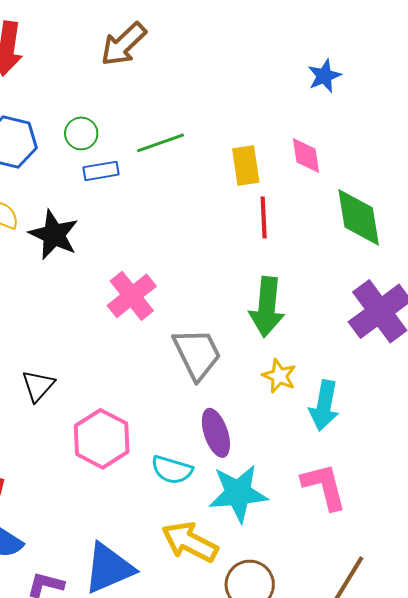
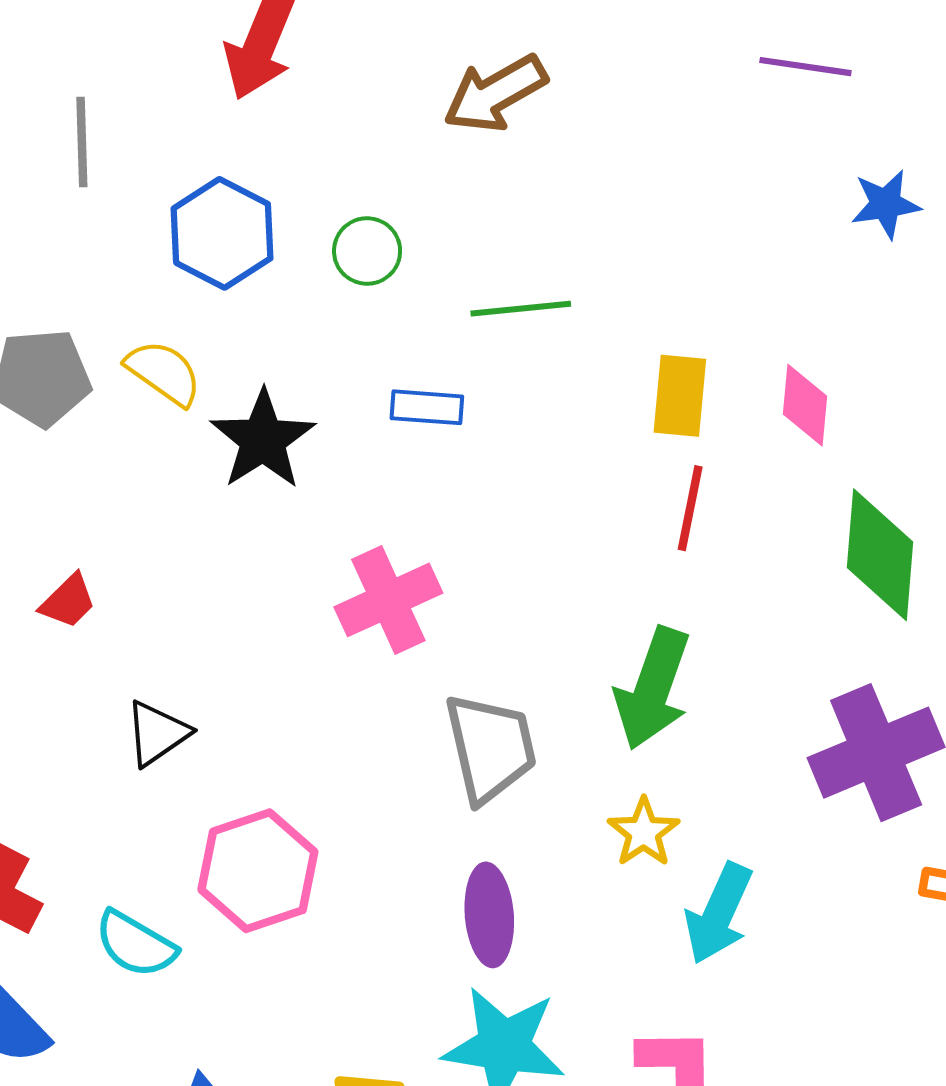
blue star: (324, 76) -> (886, 204), moved
blue rectangle: (101, 171) -> (427, 407), moved
cyan semicircle: (172, 470) -> (135, 944), moved

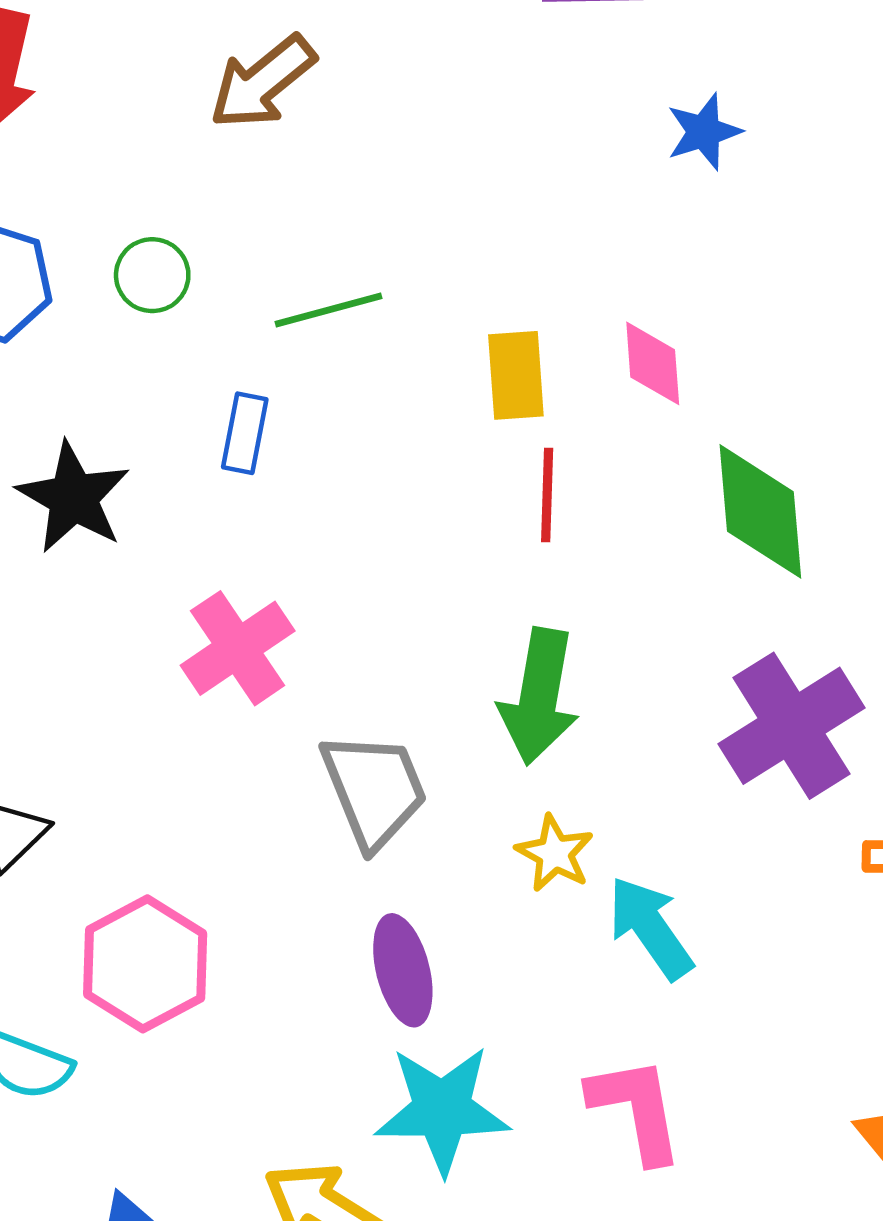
blue rectangle: (427, 407) -> (245, 433), turned -74
cyan arrow: (719, 914) -> (650, 928), turned 130

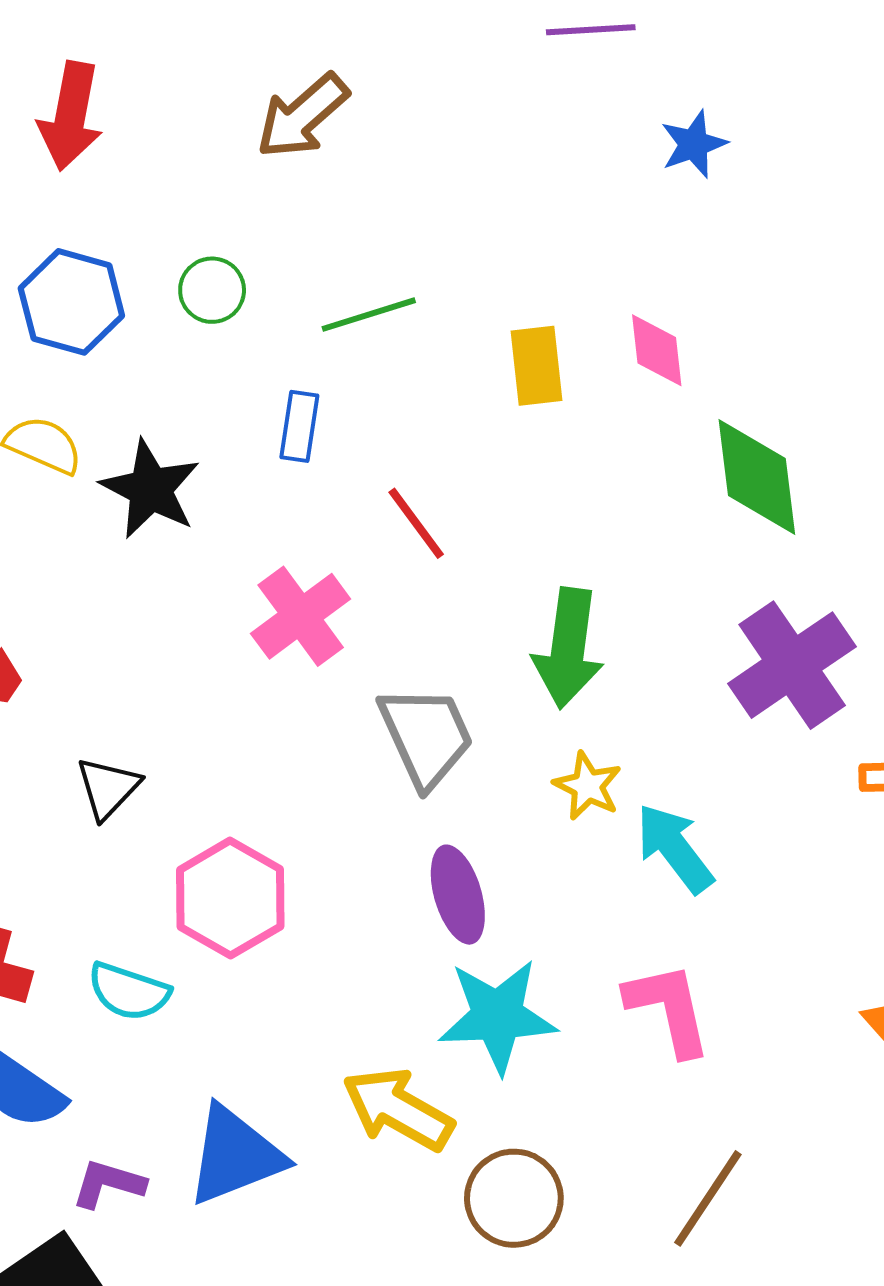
red line: (547, 495) -> (416, 523), moved, turned -36

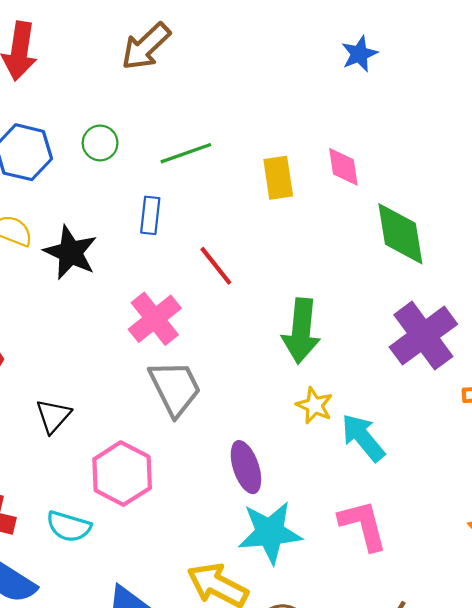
gray trapezoid: (426, 736) -> (175, 388), moved

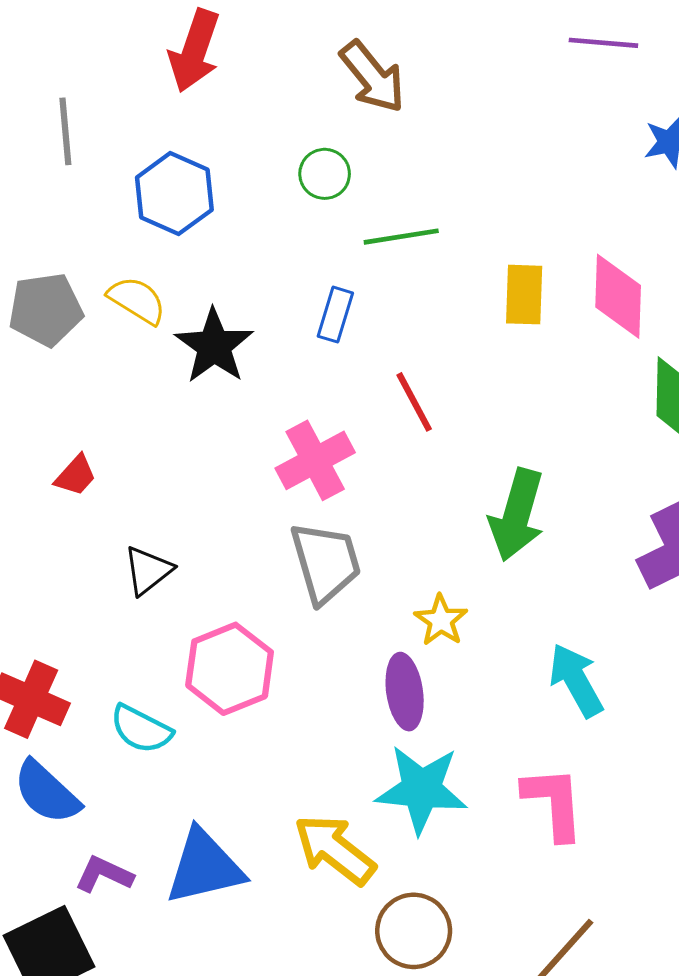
brown arrow: (146, 46) -> (373, 77), turned -96
green circle: (100, 143) -> (325, 174), moved
pink diamond: (343, 167) -> (618, 296), size x1.4
yellow star: (314, 405) -> (441, 620), moved

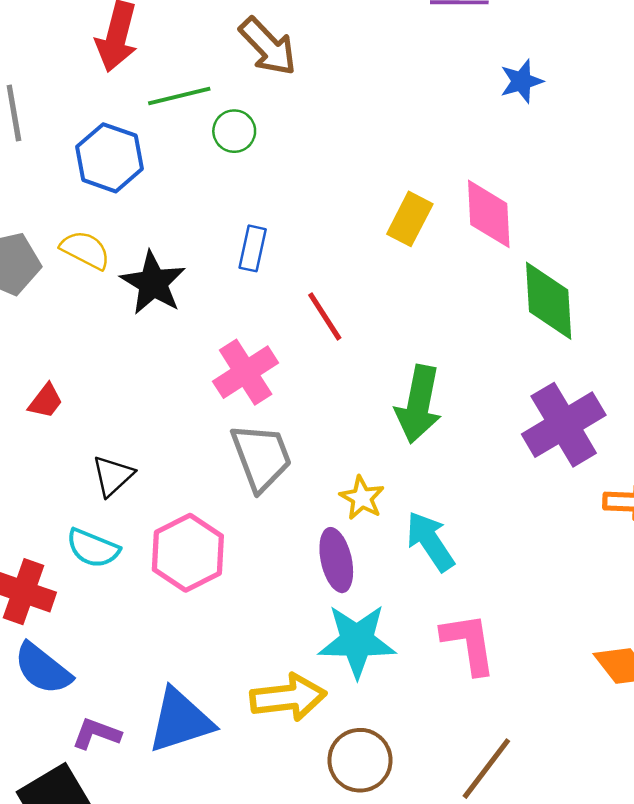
green line: (401, 237) -> (179, 96), moved
yellow rectangle: (524, 295) -> (410, 219), turned 30
cyan arrow: (576, 680) -> (430, 541), moved
cyan semicircle: (141, 729) -> (93, 548), moved
yellow arrow: (335, 850) -> (288, 697), turned 140

